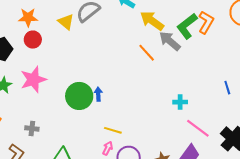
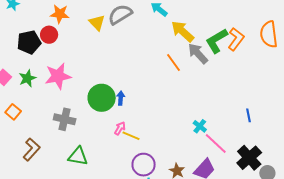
red circle: (33, 40) -> (49, 35), moved
blue line: (227, 88) -> (249, 115), moved
cyan cross: (180, 102) -> (200, 126), moved, turned 32
gray cross: (32, 128) -> (65, 119), moved, size x1.5
pink arrow: (108, 148) -> (120, 128), moved

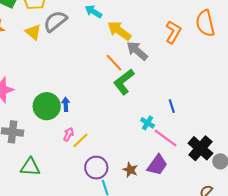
green L-shape: (217, 41) -> (124, 82), moved
blue line: (249, 115) -> (172, 106), moved
yellow line: (131, 136) -> (80, 140), turned -60

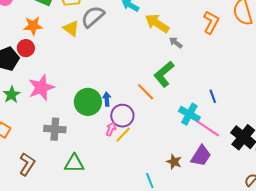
gray arrow: (137, 51) -> (176, 43), size x0.6
orange line: (114, 63) -> (146, 92), moved
cyan cross: (148, 123) -> (189, 114), size x1.5
purple circle: (96, 168) -> (122, 116), moved

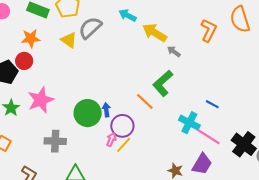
blue line: (213, 96) -> (212, 104), turned -40

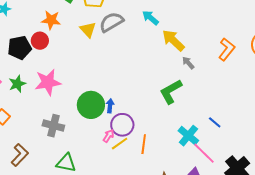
orange line: (145, 101) -> (144, 144), moved, turned 42

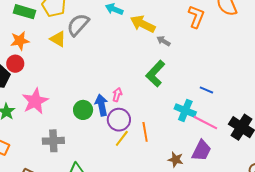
green circle: (91, 105) -> (83, 110), size x0.7
blue arrow: (110, 106) -> (102, 105), size x1.5
pink arrow: (109, 136) -> (117, 95), moved

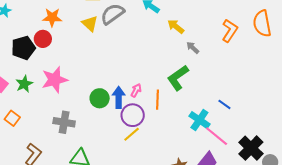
yellow arrow: (143, 24) -> (176, 27), size x0.7
orange line: (145, 132) -> (158, 100), moved

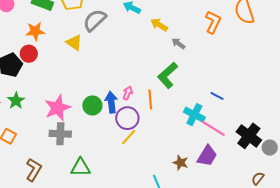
yellow triangle: (90, 24) -> (74, 43), moved
pink star: (55, 80) -> (58, 108), moved

